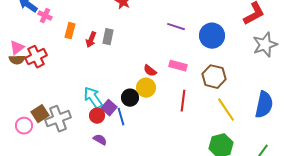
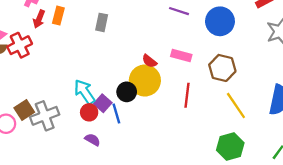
red arrow: (91, 40) -> (39, 19), moved
yellow circle: (146, 88) -> (145, 80), size x1.4

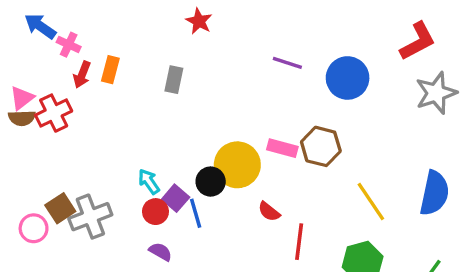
pink rectangle: (181, 55) -> (282, 148), moved
red semicircle: (149, 61) -> (269, 212), moved
brown hexagon: (222, 68) -> (321, 146), moved
cyan arrow: (85, 92) -> (149, 182), size x0.7
red line: (187, 95) -> (299, 242), moved

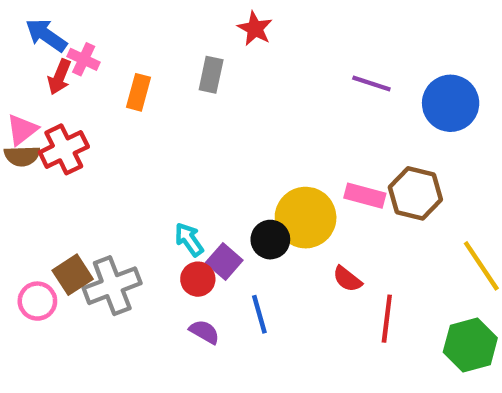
red arrow: (82, 75) -> (59, 77), moved
gray rectangle: (174, 80) -> (211, 75), moved
blue line: (196, 213) -> (259, 314), moved

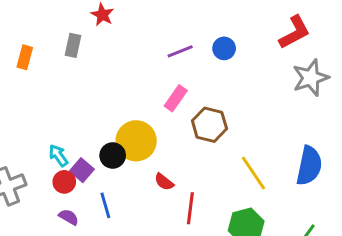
purple line: (371, 83) -> (180, 51), turned -40
blue circle: (451, 103) -> (224, 48), moved, size x0.6
pink rectangle: (365, 196) -> (176, 98), moved, turned -70

